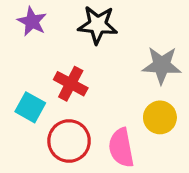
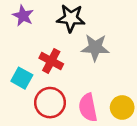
gray star: (162, 65) -> (95, 48), moved
yellow circle: (160, 117) -> (122, 107), moved

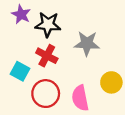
black star: (71, 18) -> (48, 24), moved
yellow circle: (122, 107) -> (111, 82), moved

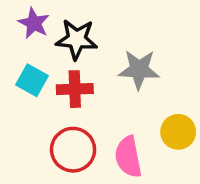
red cross: (47, 56) -> (75, 89), turned -30
cyan square: (20, 71) -> (32, 80), moved

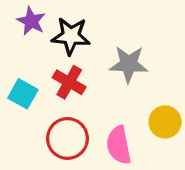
cyan square: (32, 80) -> (23, 94), moved
red cross: (75, 89) -> (69, 82), turned 32

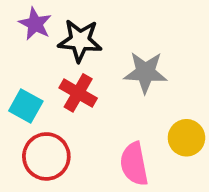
red circle: (67, 138) -> (46, 156), moved

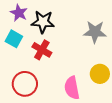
gray star: (145, 72) -> (95, 32), moved
cyan square: (26, 106) -> (14, 39), moved

